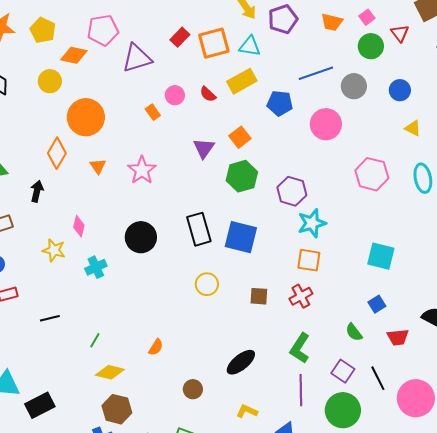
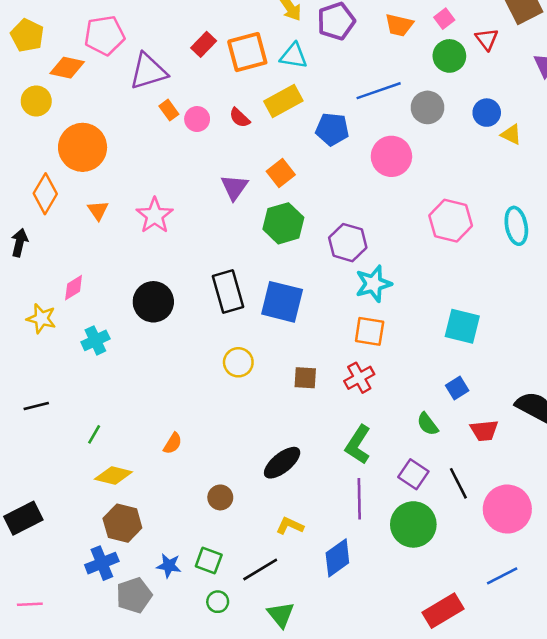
orange rectangle: (153, 112) -> (169, 110), moved
yellow triangle: (413, 128) -> (511, 134), moved
pink diamond: (79, 226) -> (74, 288), turned 45

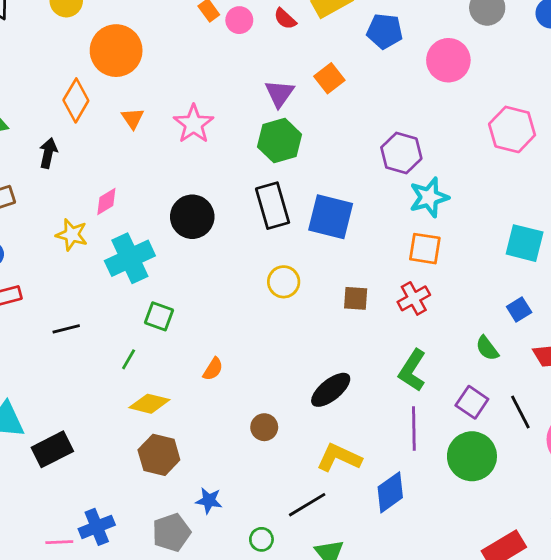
green hexagon: (283, 223) -> (279, 141), moved
cyan cross: (95, 340) -> (130, 258), size x1.6
yellow L-shape: (290, 526) -> (339, 458), size x1.5
green square: (209, 560) -> (159, 316), moved
blue cross: (102, 563) -> (97, 527), moved

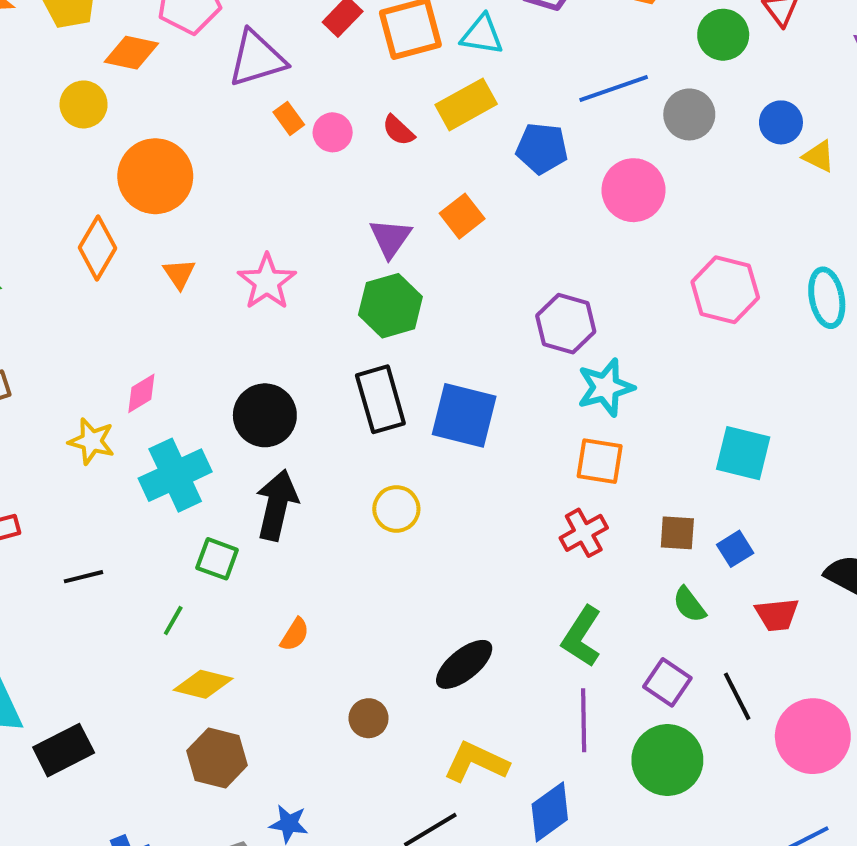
black arrow: (48, 153) -> (277, 505), moved, size x1.6
brown square: (356, 298) -> (677, 533), moved

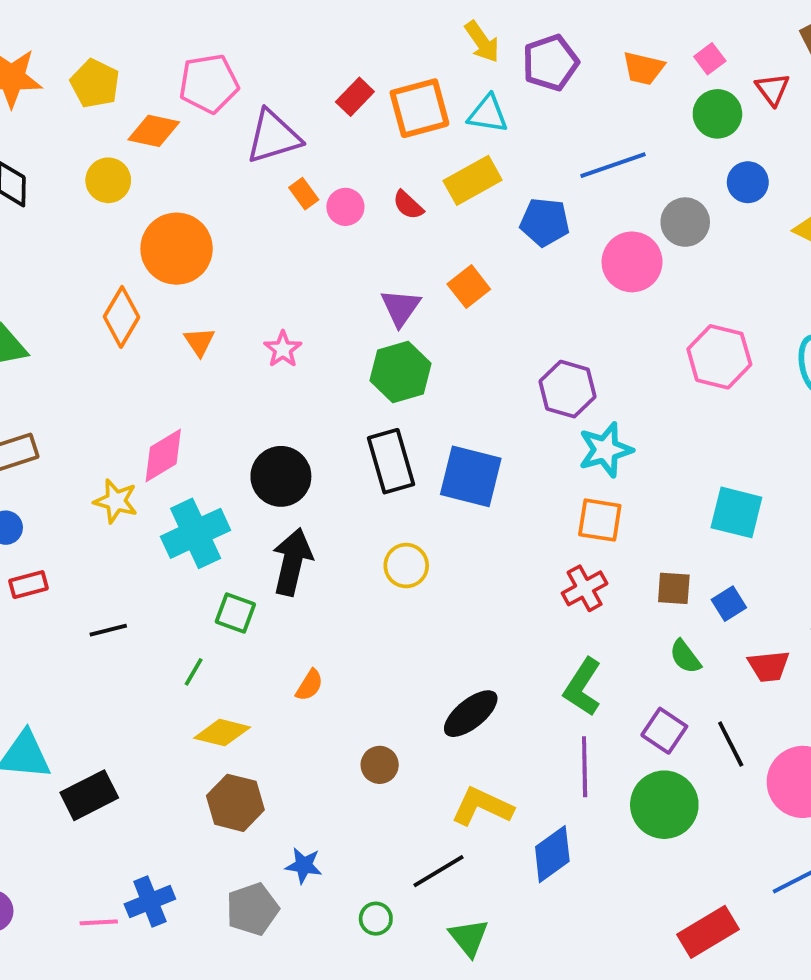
gray circle: (689, 114) -> (685, 222), moved
blue circle: (781, 122) -> (748, 182), moved
pink star: (267, 282) -> (283, 349), size x0.7
pink diamond: (141, 393) -> (163, 455), size x1.4

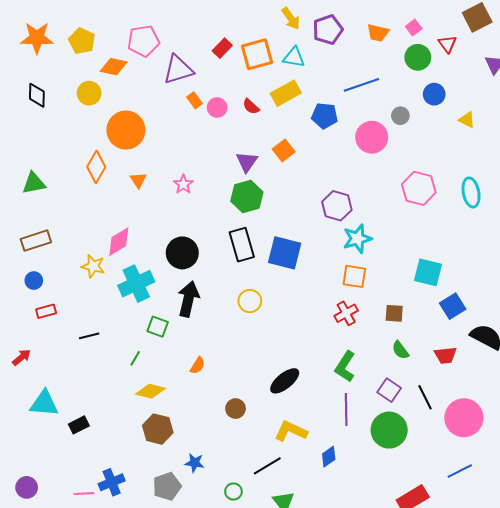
gray circle: (685, 222) -> (400, 116), size x0.7
blue square: (729, 604) -> (453, 306), moved, size x1.4
black rectangle: (89, 795) -> (79, 425), size x0.7
blue diamond: (552, 854) -> (329, 457), size x0.7

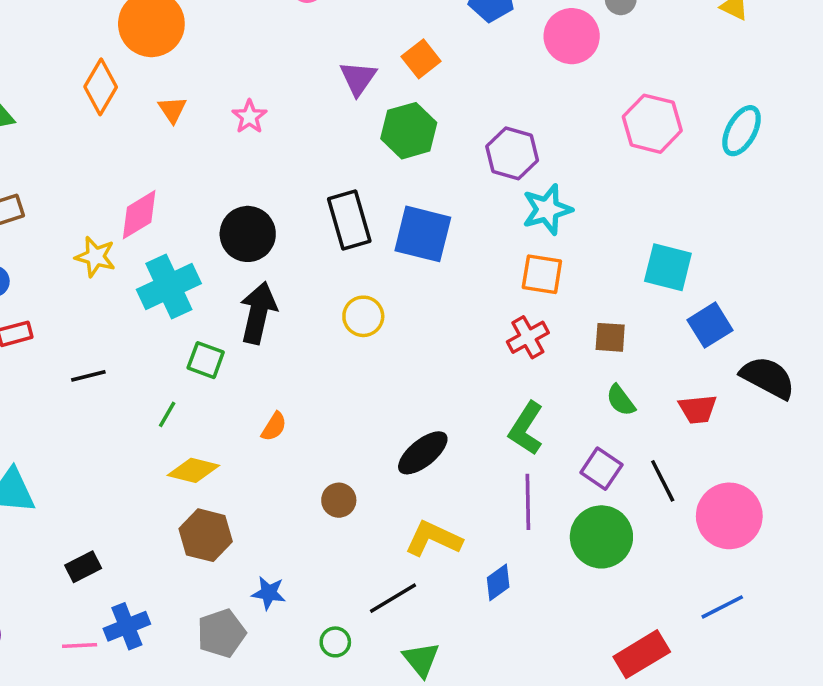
cyan ellipse: (471, 192) -> (742, 131), turned 40
green hexagon: (247, 197) -> (409, 131), moved
black rectangle: (79, 425) -> (83, 567), moved

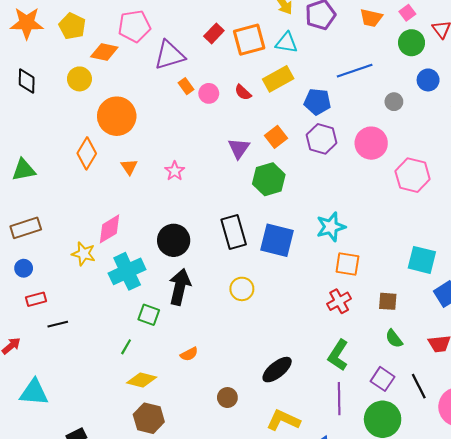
pink circle: (572, 36) -> (371, 143), moved
purple hexagon: (512, 153) -> (322, 139), moved
cyan star: (547, 209) -> (331, 227), moved
black line: (88, 376) -> (58, 324), moved
orange semicircle: (274, 427) -> (189, 354), turned 30

